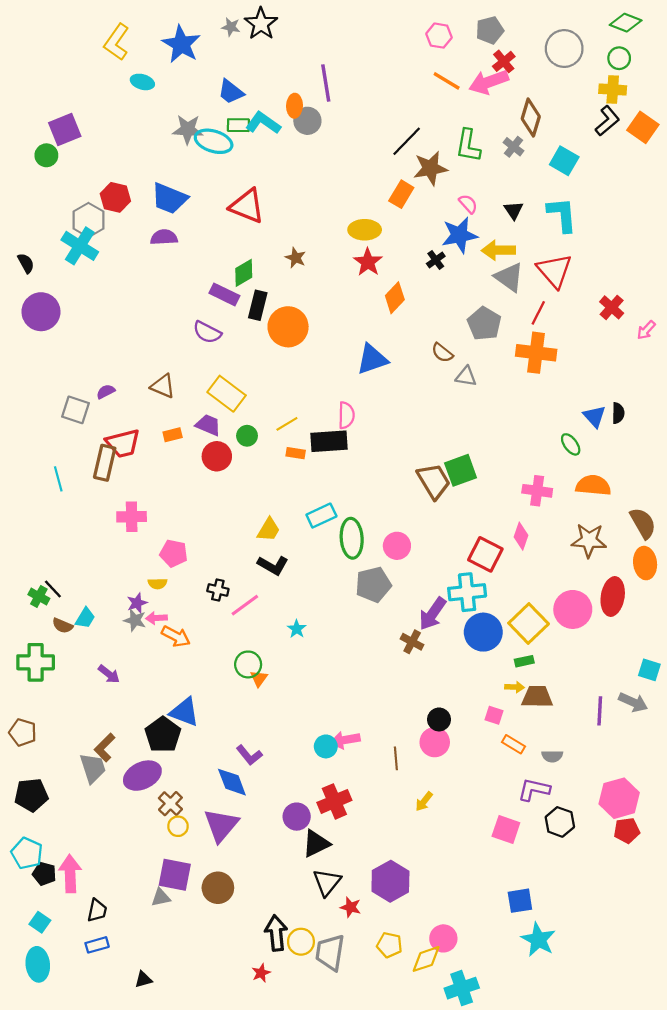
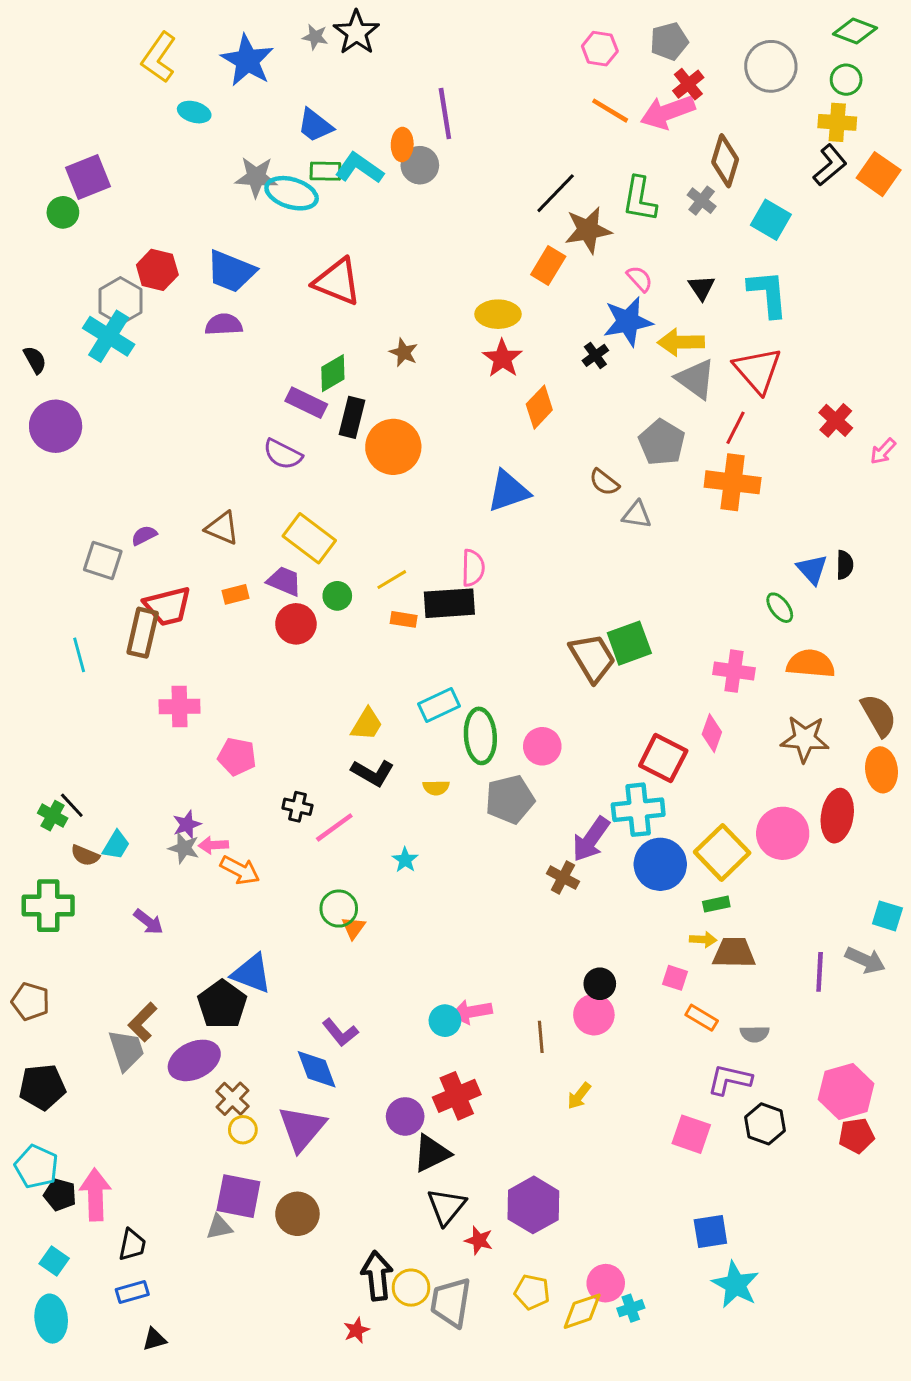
yellow semicircle: (157, 584) -> (436, 788), moved
black triangle: (143, 979) -> (154, 1339), moved
cyan cross: (462, 988) -> (631, 1308), moved, size x0.6

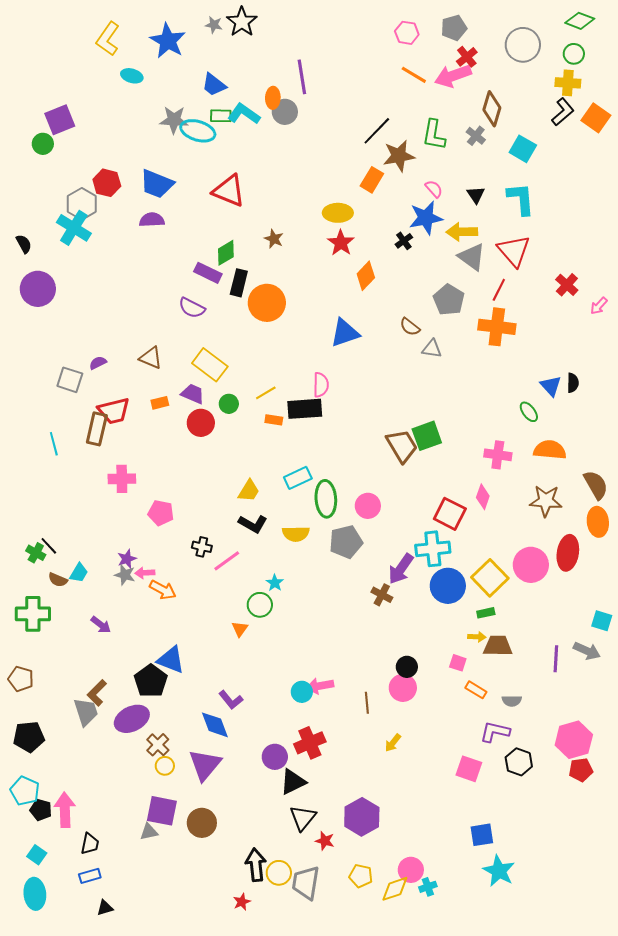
yellow semicircle: (436, 788) -> (296, 534), size x1.5
green circle: (339, 909) -> (260, 605), moved

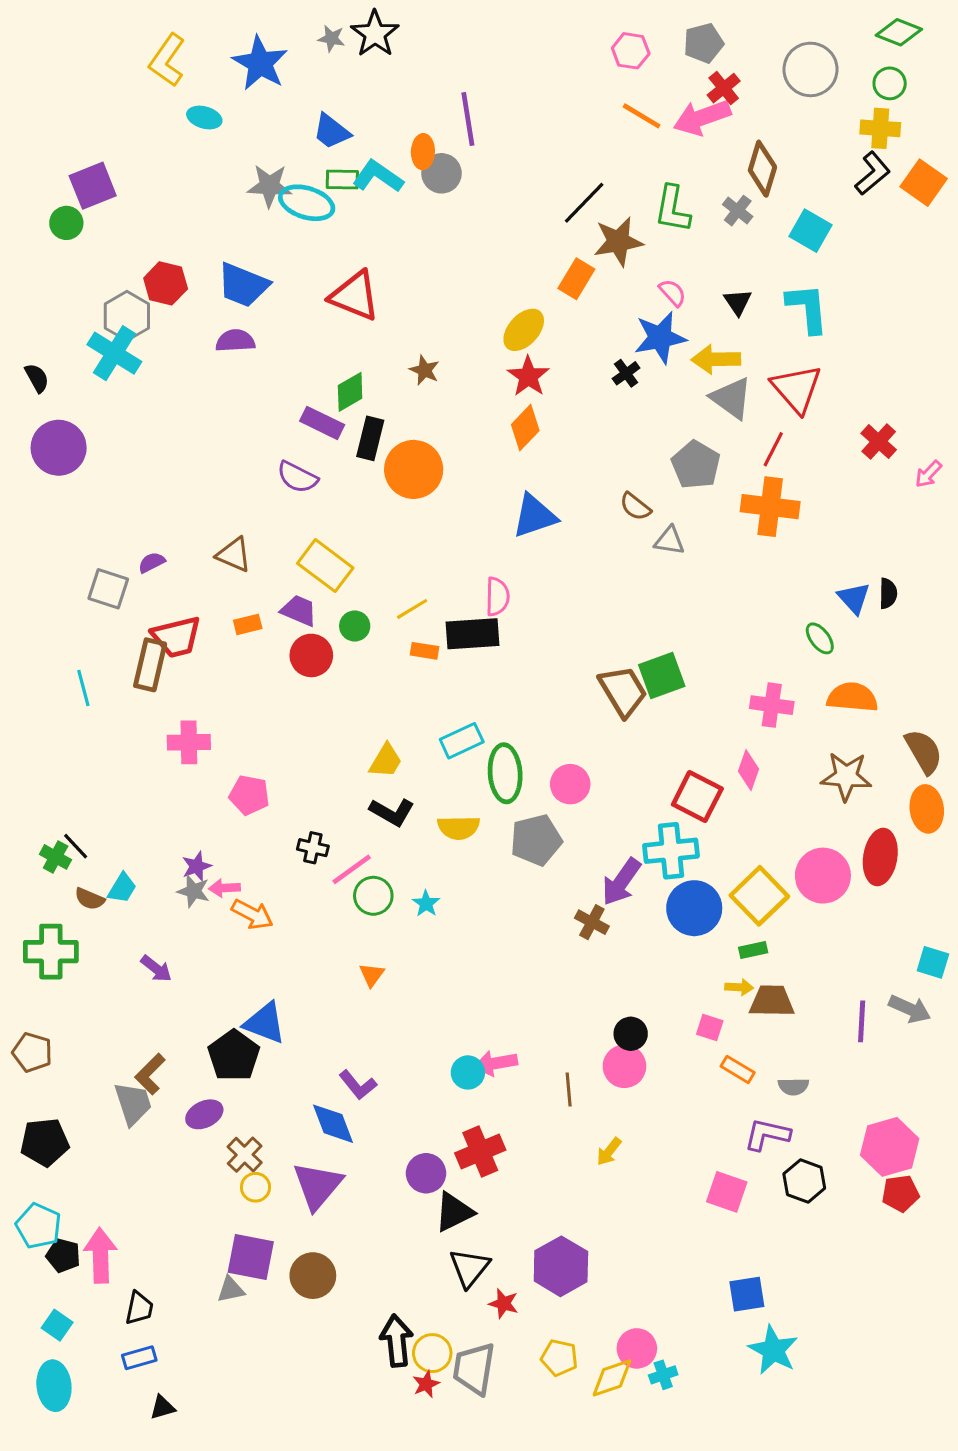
yellow ellipse: (338, 213) -> (524, 330), turned -48
orange diamond: (366, 276) -> (525, 428), moved
green circle: (260, 605) -> (373, 896), moved
purple ellipse: (132, 719) -> (204, 1114), size x0.7
red star: (242, 902) -> (426, 1384), moved

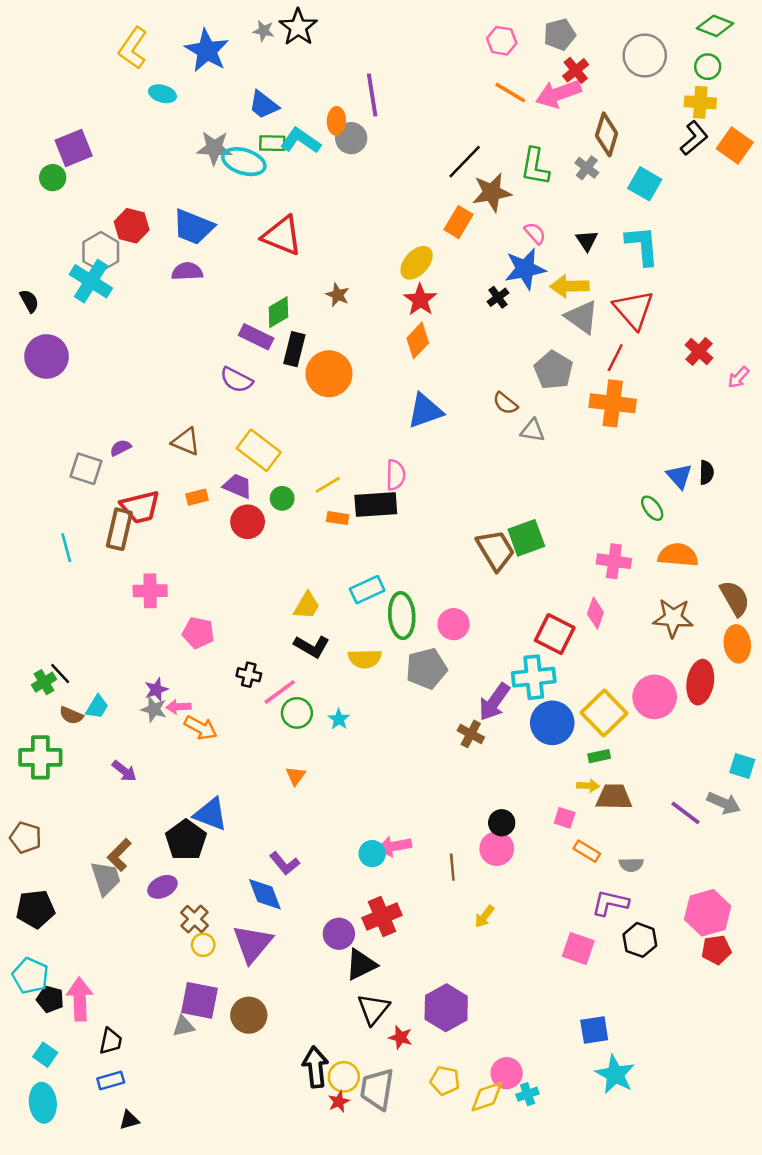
green cross: (56, 857) -> (44, 682), turned 30
purple line: (862, 1021) -> (685, 813), turned -56

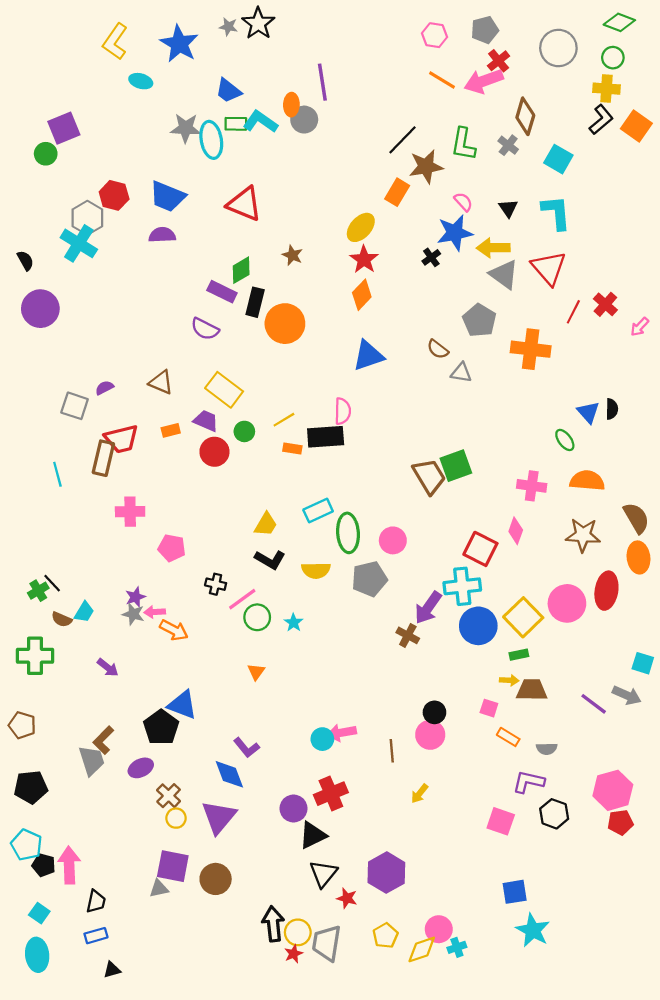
cyan ellipse: (244, 162) -> (211, 140), turned 63
red line: (615, 358) -> (573, 312), moved
yellow pentagon: (445, 1081) -> (385, 936), turned 30

